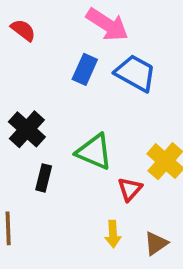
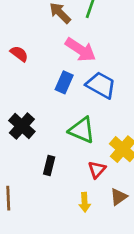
green triangle: (94, 152) -> (82, 130), moved
black rectangle: (44, 178) -> (49, 165), moved
brown triangle: (156, 243) -> (119, 197), moved

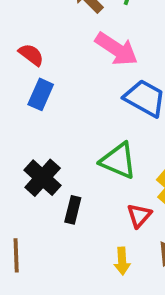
blue rectangle: (64, 82) -> (41, 94), moved
black cross: (22, 126) -> (43, 178), moved

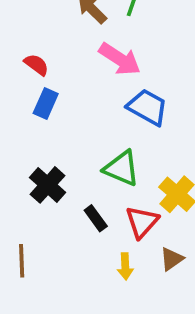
black rectangle: (73, 210) -> (96, 218), moved, turned -50
red triangle: (139, 216) -> (142, 222), size x1.4

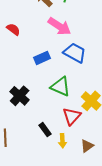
blue rectangle: (46, 104) -> (42, 58), moved, turned 42
black rectangle: (96, 218) -> (45, 130), moved
brown triangle: (172, 259) -> (87, 146), moved

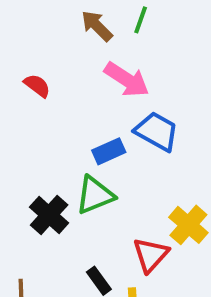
blue rectangle: (42, 58) -> (109, 151), moved
green triangle: (60, 87) -> (95, 195), moved, turned -45

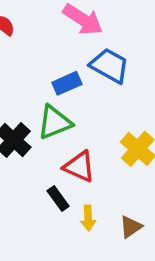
red triangle: (151, 255) -> (79, 167), moved, turned -48

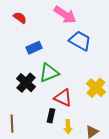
blue rectangle: (67, 83) -> (34, 48), moved
black rectangle: (58, 198) -> (51, 116), turned 48

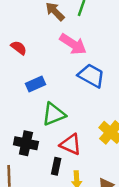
black cross: (26, 83) -> (26, 143), moved, turned -30

